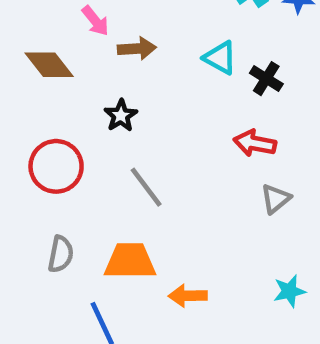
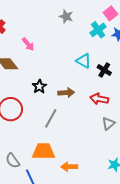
brown arrow: (137, 49) -> (66, 93), moved
gray line: (146, 187) -> (51, 118), turned 66
gray semicircle: (61, 254) -> (13, 161), moved, turned 133

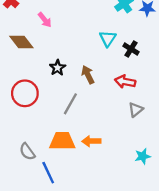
cyan triangle: (84, 61) -> (108, 39), turned 35
brown arrow: (66, 93) -> (88, 75), turned -112
orange arrow: (69, 167) -> (91, 141), moved

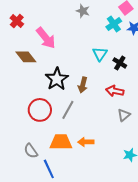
pink arrow: (45, 20) -> (46, 38), size x1.6
black star: (58, 68) -> (57, 79), size x1.6
brown arrow: (88, 75) -> (83, 85), turned -140
red circle: (25, 93) -> (40, 110), moved

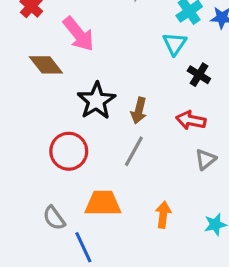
cyan triangle: (100, 54) -> (175, 44), moved
gray line: (68, 110) -> (134, 151), moved
orange arrow: (86, 142) -> (163, 215), moved, turned 98

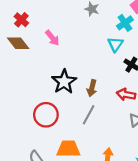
pink arrow: (78, 34) -> (52, 38), size x0.7
brown diamond: (46, 65) -> (18, 43), moved

